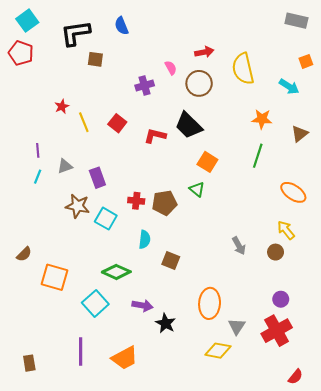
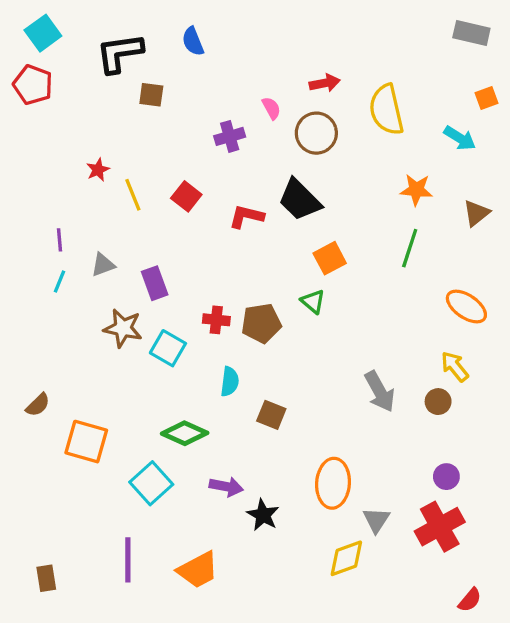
orange square: (207, 162) -> (330, 258), turned 30
gray arrow: (239, 246) -> (380, 392), size x1.4
yellow diamond: (218, 351) -> (346, 558), turned -30

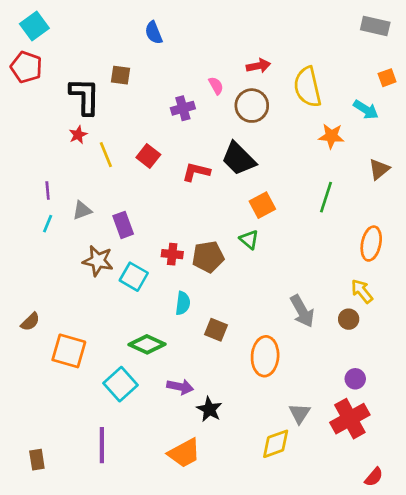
black L-shape: (120, 53) -> (85, 96), moved, turned 99
orange star: (416, 190) -> (331, 136), moved
orange ellipse: (466, 306) -> (371, 244), turned 68
orange ellipse: (333, 483) -> (265, 356), moved
orange trapezoid: (198, 570) -> (184, 453), moved

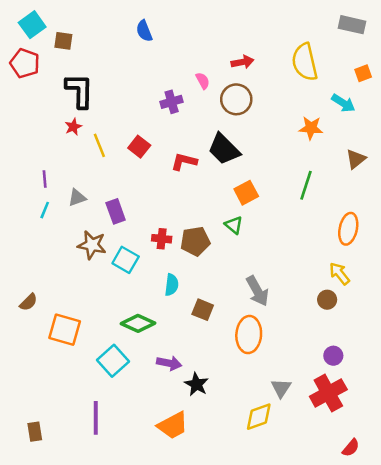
brown square: (120, 75) -> (63, 41), moved
yellow semicircle: (307, 87) -> (305, 62), moved
gray arrow: (302, 311) -> (257, 291), moved

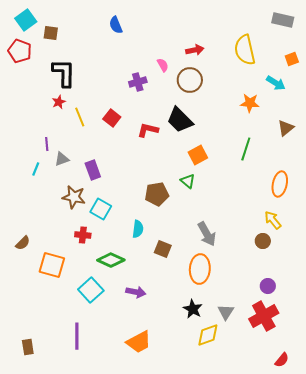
purple line: (45, 179) -> (47, 144), moved
red cross: (162, 239) -> (83, 235), moved
black star: (196, 384) -> (193, 309), moved

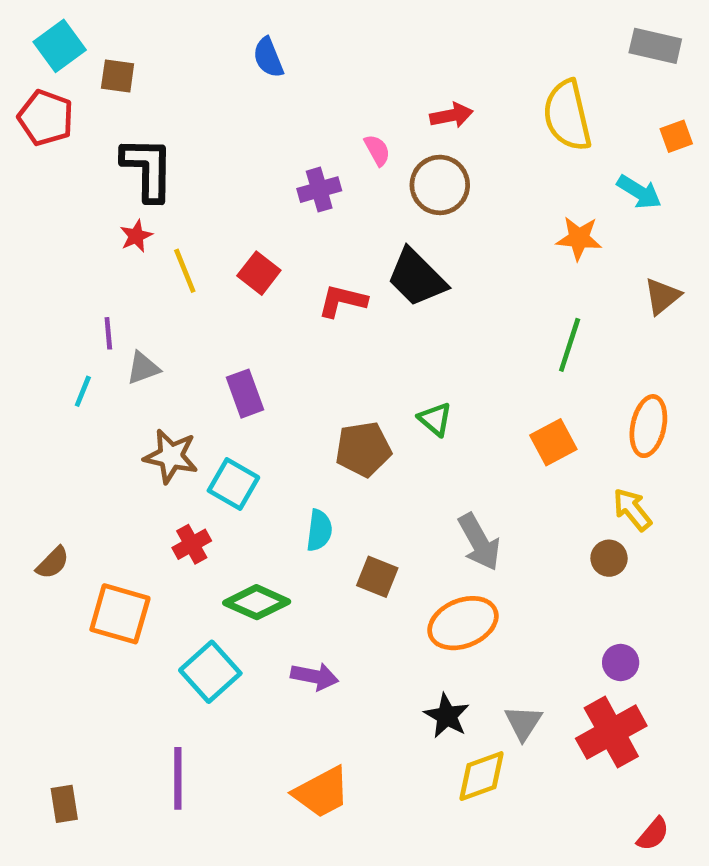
orange square: (198, 155) -> (553, 442), moved
purple rectangle: (93, 170) -> (245, 394), moved
red cross: (83, 235) -> (192, 544), turned -35
orange ellipse: (200, 269) -> (463, 623), turned 64

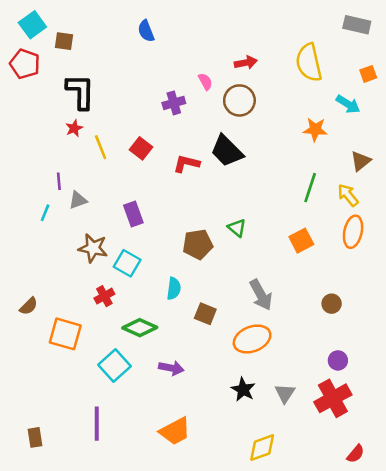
yellow arrow: (632, 509) -> (348, 195), moved
yellow diamond: (482, 776) -> (262, 448), moved

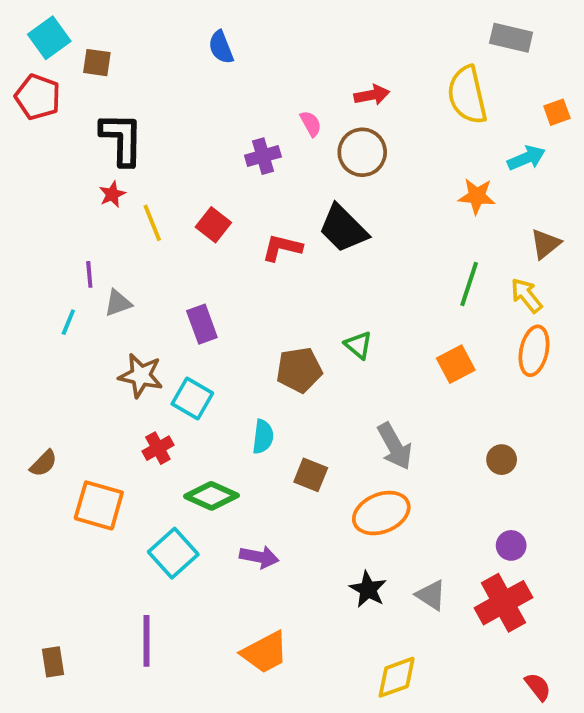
gray rectangle: (357, 25) -> (511, 38), moved
cyan arrow: (348, 104) -> (526, 158), turned -55
gray triangle: (285, 393) -> (431, 595), turned -30
red semicircle: (356, 454) -> (538, 687), turned -78

